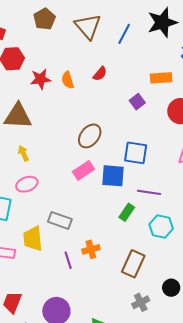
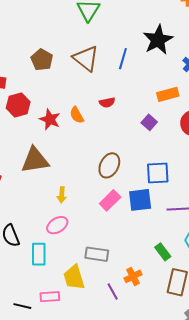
red semicircle: (100, 74) -> (107, 102), turned 49
red star: (41, 79) -> (50, 119), turned -30
yellow arrow: (23, 153) -> (62, 195), moved, turned -140
green rectangle: (127, 212) -> (163, 252), moved, turned -60

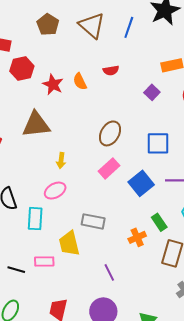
blue square: (140, 200) -> (141, 183), moved, turned -35
orange cross: (133, 276) -> (137, 237), moved
purple line: (113, 291) -> (109, 272), moved

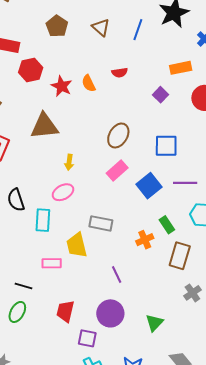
brown triangle: (92, 25) -> (101, 27), size x0.7
black line: (16, 270) -> (23, 286), moved

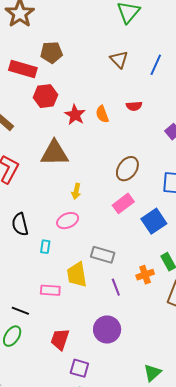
brown pentagon: (57, 26) -> (51, 52), moved, turned 30
cyan rectangle: (43, 220) -> (45, 247), size x0.6
purple line: (117, 274) -> (116, 287), moved
purple circle: (110, 313) -> (107, 329), moved
green triangle: (154, 323) -> (152, 373), moved

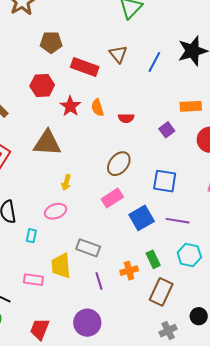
red rectangle: (23, 69) -> (85, 67), moved
red semicircle: (134, 106) -> (126, 118), moved

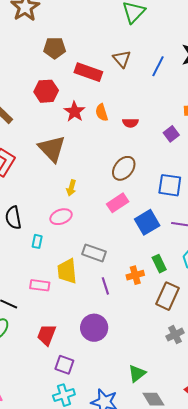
brown triangle: (47, 143) -> (52, 149), turned 44

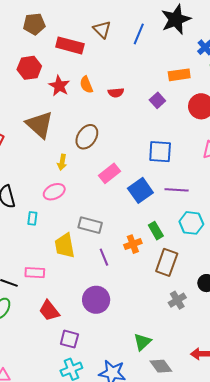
brown ellipse: (124, 168) -> (87, 137), moved
pink rectangle: (40, 285) -> (35, 273), moved
red trapezoid: (47, 335) -> (49, 311), turned -55

